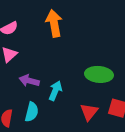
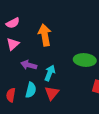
orange arrow: (54, 23) -> (45, 35), moved
red triangle: (89, 112) -> (52, 93), moved

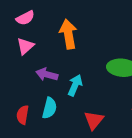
red triangle: (52, 93) -> (94, 120), moved

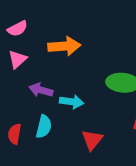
orange arrow: (68, 34) -> (64, 46), turned 96
cyan arrow: (75, 85) -> (72, 102), turned 75

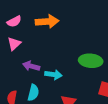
orange arrow: (64, 46) -> (47, 21), moved

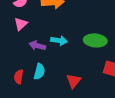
cyan arrow: (53, 75) -> (59, 40), moved

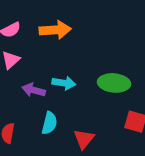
cyan semicircle: (39, 72) -> (49, 123), moved

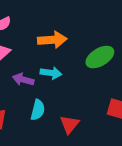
orange arrow: (55, 30) -> (52, 40), moved
green ellipse: (114, 83) -> (100, 57), moved, turned -36

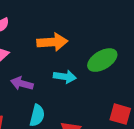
cyan arrow: (51, 73) -> (65, 77), moved

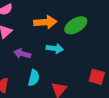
green ellipse: (102, 60) -> (76, 25), moved

